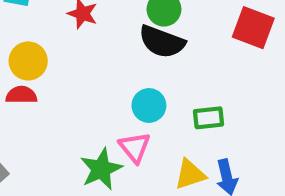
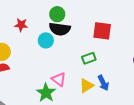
red square: (253, 28) -> (102, 31), moved
cyan circle: (149, 106) -> (46, 40), moved

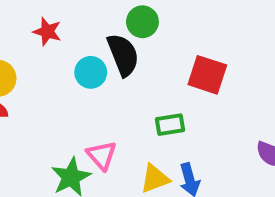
green circle: (57, 14) -> (142, 22), moved
black semicircle: (60, 29) -> (123, 55), turned -130

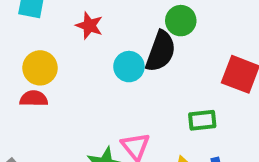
black semicircle: (123, 55) -> (161, 51), turned 39

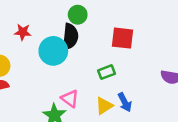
cyan circle: (129, 67) -> (53, 51), size x1.5

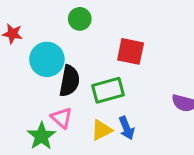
black semicircle: (70, 37) -> (70, 81), moved
green rectangle: (106, 72) -> (108, 90), size x1.5

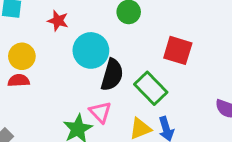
green rectangle: (108, 90) -> (151, 88), turned 56

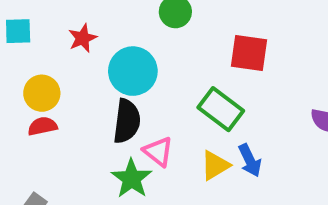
red star: (58, 21) -> (83, 38), turned -30
black semicircle: (112, 75) -> (127, 121), moved

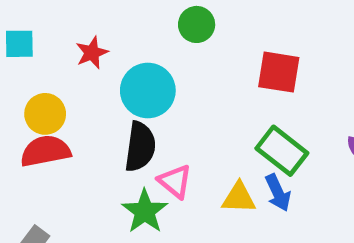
green rectangle: (221, 109) -> (282, 151), moved
red semicircle: (43, 126) -> (45, 151), size x1.5
yellow triangle: (215, 165) -> (239, 198), turned 32

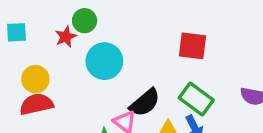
green circle: (197, 24) -> (85, 21), moved
black semicircle: (140, 147) -> (145, 103), moved, turned 44

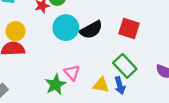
black semicircle: (145, 103) -> (91, 30), moved

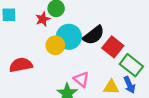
red square: (129, 28) -> (113, 47), moved, turned 30
yellow circle: (16, 31) -> (55, 45), moved

